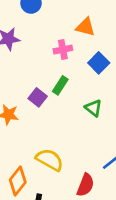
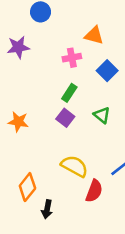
purple square: (38, 97) -> (65, 118), moved
yellow semicircle: (50, 160) -> (74, 166), moved

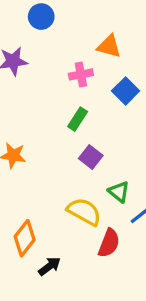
green triangle: (102, 115) -> (119, 192), moved
purple square: (65, 118) -> (91, 157), moved
black arrow: (47, 209) -> (49, 266), turned -138

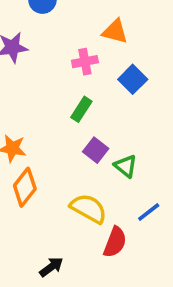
green triangle: (119, 192) -> (126, 166), moved
orange diamond: (25, 238) -> (25, 187), moved

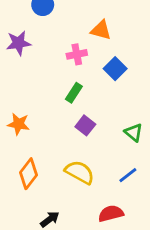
green triangle: (126, 166) -> (134, 132), moved
orange diamond: (25, 187) -> (28, 174), moved
red semicircle: (115, 242) -> (111, 213), moved, turned -125

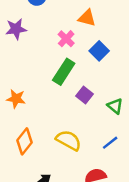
pink cross: (77, 54) -> (66, 39), turned -35
green rectangle: (74, 93) -> (64, 72), size x1.5
purple square: (85, 125) -> (84, 95), moved

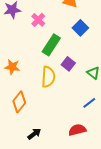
pink cross: (66, 39) -> (38, 20), moved
yellow semicircle: (69, 140) -> (48, 77), moved, turned 65

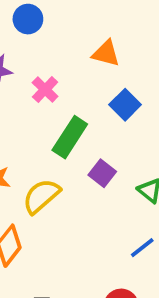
yellow semicircle: (48, 77) -> (41, 196), moved, turned -135

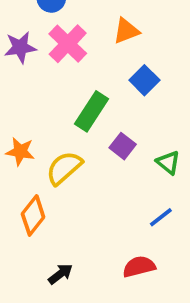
orange triangle: (106, 53) -> (126, 31), turned -36
pink cross: (45, 90) -> (68, 44), moved, size x1.5

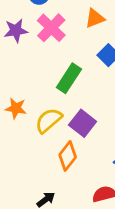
purple square: (123, 146) -> (83, 123), moved, size x1.4
orange diamond: (33, 215) -> (68, 156), moved

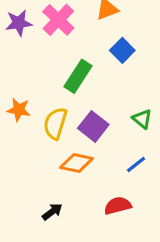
yellow semicircle: (49, 120) -> (55, 123), turned -32
orange diamond: (68, 156) -> (77, 163), turned 64

